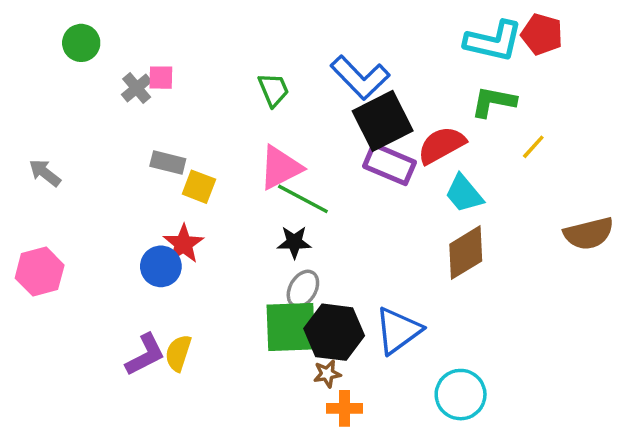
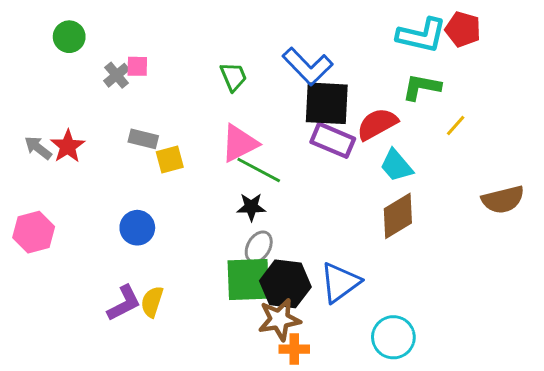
black square: (383, 121) -> (327, 103), turned 30
yellow square: (199, 187) -> (170, 160), turned -36
red star: (183, 244) -> (68, 146), moved
brown star: (327, 374) -> (279, 319), size x1.8

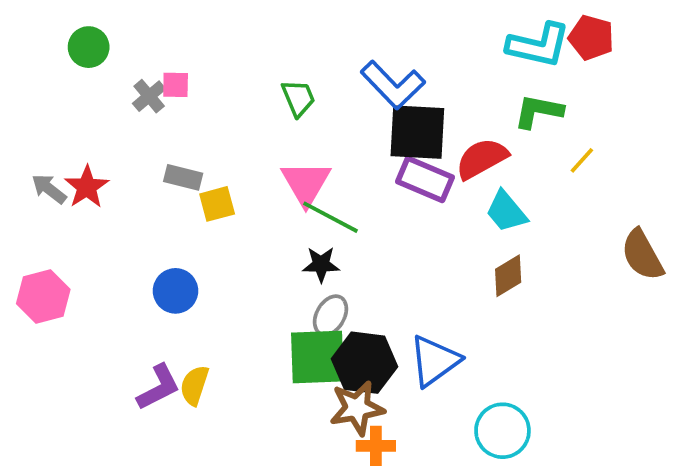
pink triangle: (239, 143) -> (306, 183), turned -33
brown semicircle: (503, 200) -> (642, 255), turned 75
brown diamond: (398, 216) -> (508, 276), size x0.7

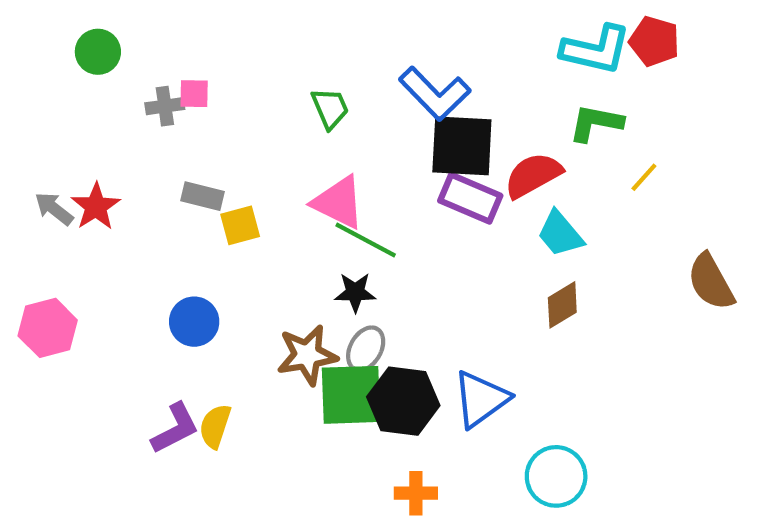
gray cross: (149, 96) -> (165, 106), turned 32
pink triangle: (306, 183) -> (338, 202), turned -34
brown star: (357, 408) -> (307, 355), moved

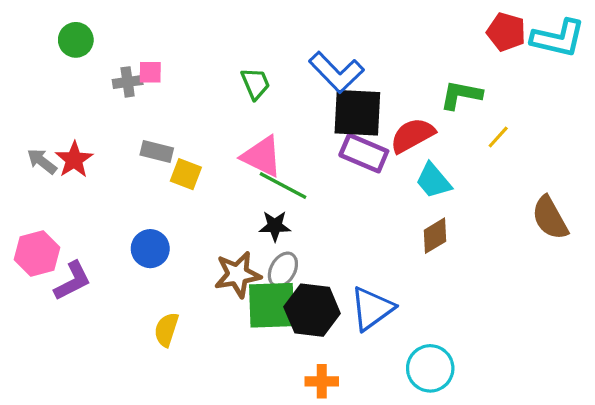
cyan L-shape: (596, 50) -> (558, 38), moved
yellow square: (240, 225) -> (186, 174), turned 36
purple L-shape: (175, 428) -> (73, 281), moved

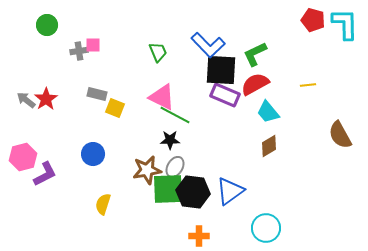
cyan L-shape: (558, 38) -> (345, 24), turned -104
green L-shape: (461, 95) -> (255, 54), moved, turned -36
yellow line: (498, 137) -> (308, 85), turned 42

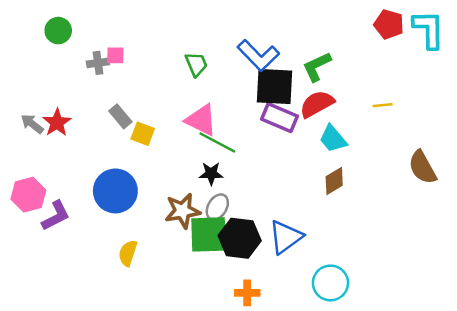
gray rectangle: (97, 94) -> (120, 116), turned 36
blue circle: (93, 154) -> (115, 191), size x1.5

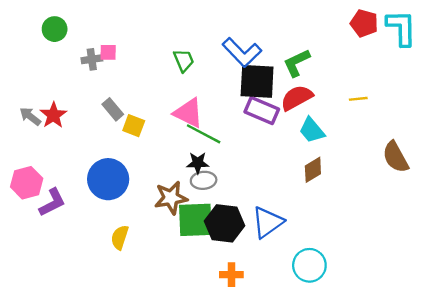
gray ellipse: (217, 207) -> (204, 180), moved, turned 55

